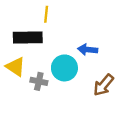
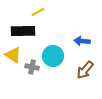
yellow line: (46, 14) -> (38, 12), turned 56
blue arrow: (88, 50) -> (82, 41), moved

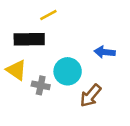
brown arrow: (85, 70) -> (91, 96), moved

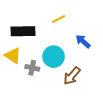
yellow line: (48, 15) -> (59, 19), moved
blue arrow: (105, 52) -> (83, 41), turned 35

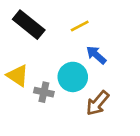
black rectangle: (23, 31) -> (29, 25), moved, turned 40
blue arrow: (83, 41) -> (96, 55), moved

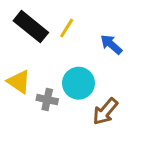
yellow line: (80, 26) -> (67, 28), moved, turned -30
blue arrow: (96, 55) -> (111, 44), moved

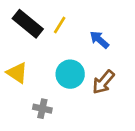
gray cross: (47, 100) -> (42, 109), moved
brown arrow: (105, 111) -> (103, 82), moved

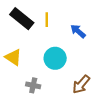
yellow line: (60, 25) -> (47, 20), turned -32
brown arrow: (103, 82) -> (81, 84), moved

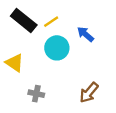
yellow line: (47, 20) -> (51, 22), turned 56
cyan circle: (55, 58) -> (57, 48), moved

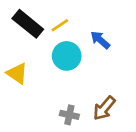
gray cross: (36, 94) -> (69, 115), moved

